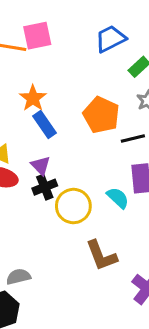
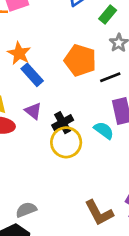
black cross: (45, 187) -> (63, 123), moved
brown L-shape: (101, 255) -> (99, 213), moved

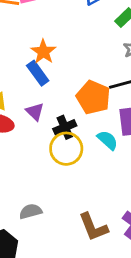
orange star: (19, 53) -> (43, 52), moved
orange pentagon: (80, 60) -> (93, 97), moved
gray semicircle: (26, 210) -> (31, 211), moved

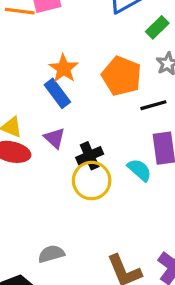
orange pentagon: (93, 97) -> (122, 76), moved

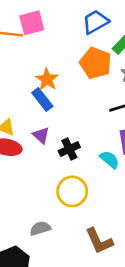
orange pentagon: (122, 76) -> (96, 63), moved
yellow circle: (92, 181) -> (72, 191), moved

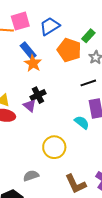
blue trapezoid: (95, 22) -> (50, 26), moved
blue rectangle: (42, 99) -> (28, 51), moved
black cross: (69, 149) -> (38, 95), moved

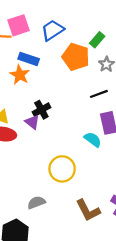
blue rectangle: (28, 51) -> (29, 59), turned -30
orange star: (33, 63) -> (20, 75), moved

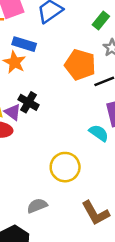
orange pentagon: (76, 57) -> (80, 65), moved
black cross: (41, 110) -> (29, 102), moved, turned -30
purple triangle: (32, 122) -> (13, 112), moved

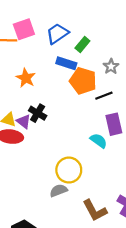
green rectangle: (101, 20) -> (82, 45), moved
blue rectangle: (24, 44) -> (66, 63), moved
gray semicircle: (37, 206) -> (58, 190), moved

